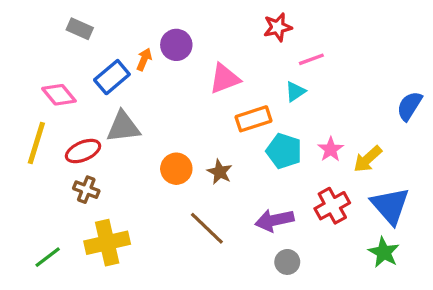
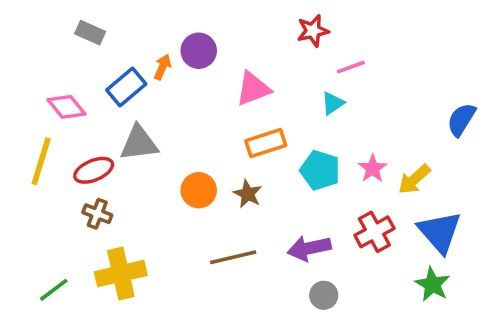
orange rectangle: (253, 119) -> (266, 143), moved
brown line: (207, 228) -> (233, 257), turned -57

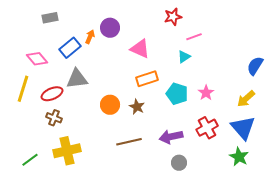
gray rectangle: (90, 33) -> (50, 18), turned -35
pink triangle: (253, 89) -> (140, 49), turned 45
yellow arrow: (414, 179) -> (246, 99), moved

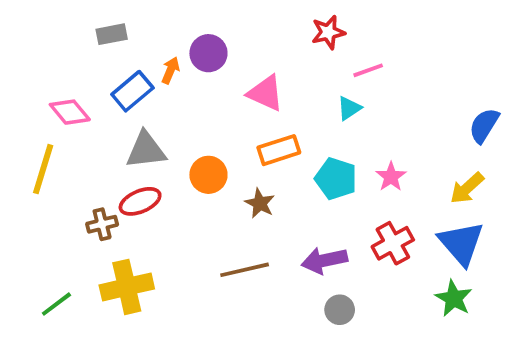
gray rectangle: (50, 18) -> (112, 34), moved
red ellipse: (52, 94) -> (140, 201), moved
orange circle: (110, 105) -> (208, 175), moved
brown cross: (54, 118) -> (102, 224), turned -35

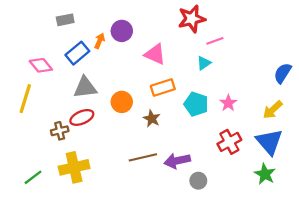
red star: (328, 32) -> (192, 19), size x1.4
purple arrow: (324, 260) -> (177, 161), moved

